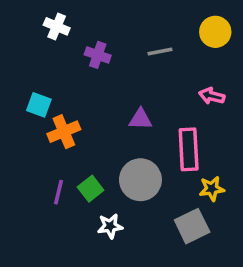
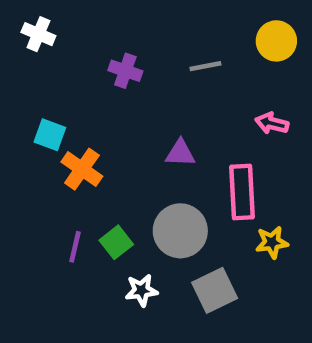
white cross: (57, 26) -> (38, 34), moved
orange cross: (64, 132) -> (82, 169), turned -32
gray square: (192, 226) -> (215, 290), moved

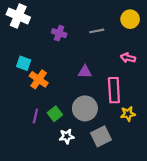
white cross: (38, 34) -> (18, 16), size x1.5

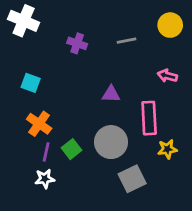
orange cross: (39, 79) -> (39, 124), moved
white star: (67, 136) -> (45, 179), moved

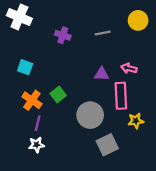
pink arrow: (167, 76) -> (129, 68), moved
purple triangle: (111, 94) -> (102, 74), moved
green square: (71, 149) -> (58, 95), moved

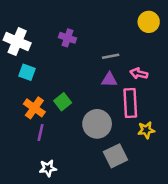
white cross: (19, 17) -> (17, 42), moved
gray line: (103, 33) -> (111, 56), moved
white star: (37, 145) -> (48, 168), moved

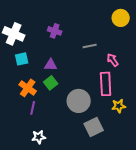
cyan square: (27, 72) -> (22, 59), turned -32
pink arrow: (139, 73) -> (113, 60), turned 40
purple triangle: (109, 80) -> (51, 65), moved

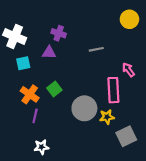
pink arrow: (113, 60) -> (128, 70), moved
purple triangle: (51, 65) -> (49, 53), moved
yellow star: (119, 106) -> (107, 117), moved
gray square: (94, 127) -> (126, 136), moved

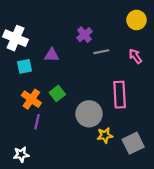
purple cross: (59, 33) -> (84, 35), moved, turned 32
pink arrow: (128, 70) -> (135, 56), moved
yellow star: (107, 117) -> (105, 135), moved
white star: (41, 147) -> (21, 155), moved

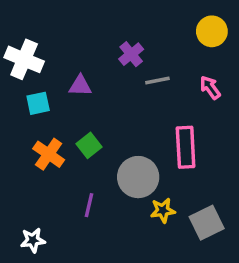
purple line: (37, 122) -> (89, 205), moved

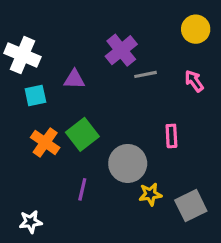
purple cross: (131, 54) -> (121, 50), size x1.4
green square: (89, 145) -> (82, 134), size x1.4
pink rectangle: (186, 147) -> (171, 136), size x0.6

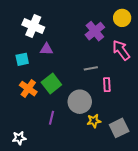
purple cross: (121, 50) -> (95, 31), moved
white cross: (22, 55) -> (33, 26), moved
gray line: (145, 74) -> (91, 68), moved
pink arrow: (194, 81) -> (121, 50), size x1.5

